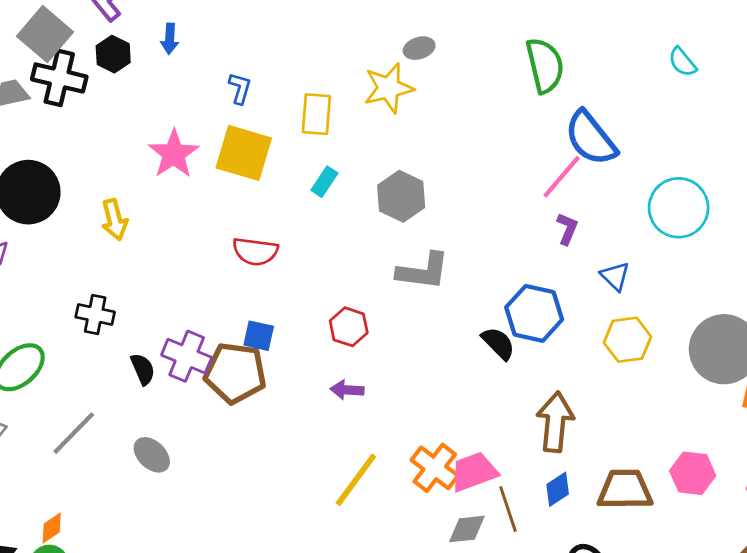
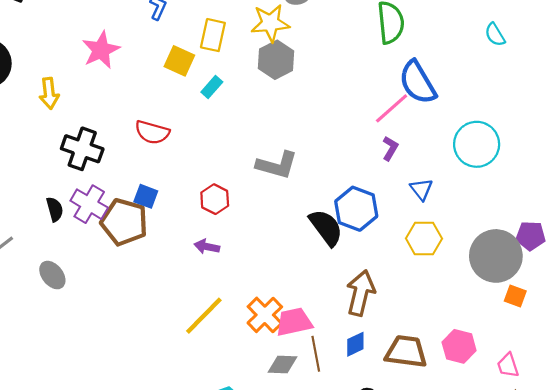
yellow square: (244, 153) -> (179, 61), moved, size x0.7
gray hexagon: (401, 196) -> (276, 60), moved
black cross: (95, 315) -> (82, 149), moved, size x1.4
black semicircle: (498, 343) -> (326, 228), size x1.4

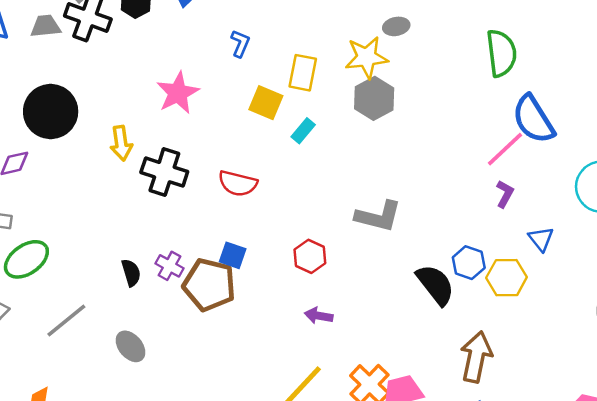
black cross: (82, 149) -> (164, 172), moved
purple cross: (89, 204) -> (169, 266), size x0.7
blue hexagon: (356, 209) -> (469, 263), size x0.7
yellow hexagon: (424, 239) -> (507, 278), moved
purple arrow: (207, 247) -> (319, 316), moved

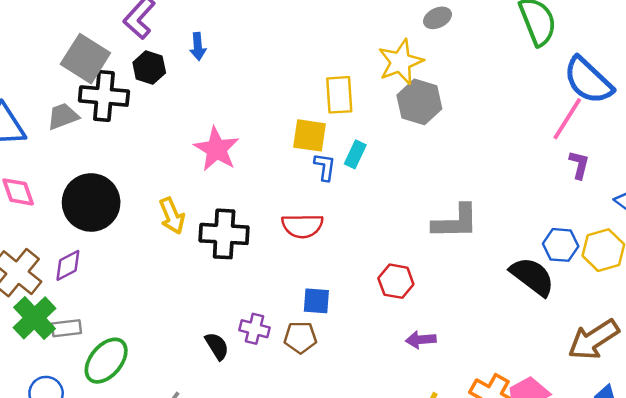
gray ellipse: (396, 26) -> (437, 18), moved
blue L-shape: (240, 43) -> (325, 167), moved
brown pentagon: (209, 285) -> (300, 337), size x0.6
brown arrow: (476, 357) -> (594, 340), turned -120

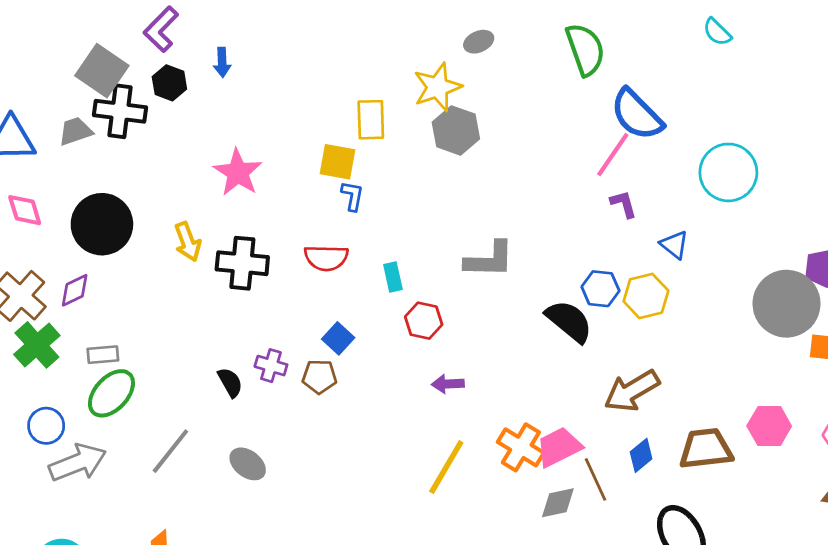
cyan rectangle: (355, 154) -> (393, 277), moved, turned -40
purple L-shape: (579, 165) -> (624, 204), turned -32
blue square: (316, 301) -> (338, 338), turned 36
gray rectangle: (66, 328) -> (103, 355), moved

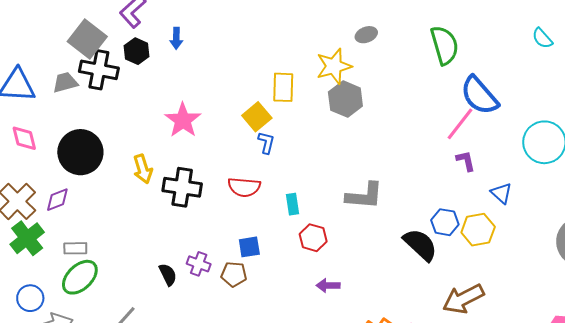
yellow square: (337, 162) -> (257, 117), turned 36
blue square: (338, 338) -> (249, 247), turned 35

